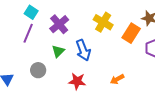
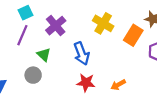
cyan square: (31, 12) -> (26, 13), turned 32
green triangle: (58, 51) -> (44, 55), moved, turned -32
red star: (77, 81) -> (86, 83), moved

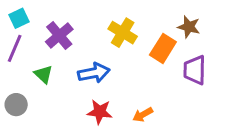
blue arrow: (82, 54) -> (94, 73), turned -80
gray circle: (33, 75) -> (16, 105), moved

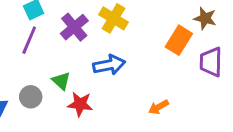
yellow cross: (123, 33) -> (113, 18), moved
green triangle: (43, 74) -> (61, 81), moved
red star: (100, 112) -> (80, 104), moved

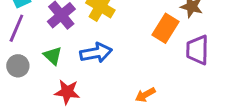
green triangle: (61, 81) -> (53, 56), moved
gray circle: (31, 97) -> (18, 66), moved

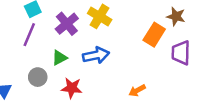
green triangle: (53, 56) -> (60, 58), turned 49
gray circle: (18, 66) -> (38, 77), moved

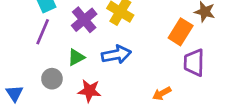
purple trapezoid: (181, 53) -> (194, 63), moved

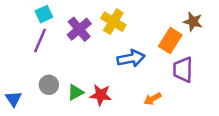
blue arrow: (116, 55) -> (131, 58), moved
green triangle: (76, 57) -> (75, 92), moved
red star: (89, 91) -> (101, 95), moved

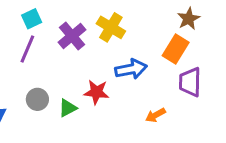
brown star: (193, 22) -> (189, 19), moved, turned 30
red star: (101, 95) -> (96, 92), moved

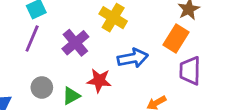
purple cross: (72, 36) -> (75, 43), moved

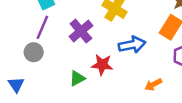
gray circle: (42, 87) -> (34, 52), moved

